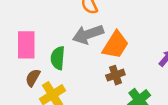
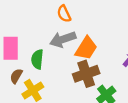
brown cross: (115, 75) -> (86, 74), size x1.6

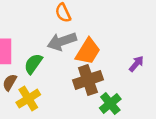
green semicircle: (37, 59) -> (33, 64), turned 30

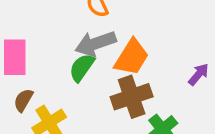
green semicircle: (33, 64) -> (82, 68), moved

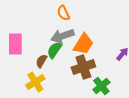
brown semicircle: (23, 100) -> (41, 61), moved

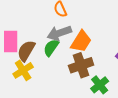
brown semicircle: (41, 61) -> (26, 51), moved, size x1.5
yellow cross: (35, 82) -> (23, 70), moved

